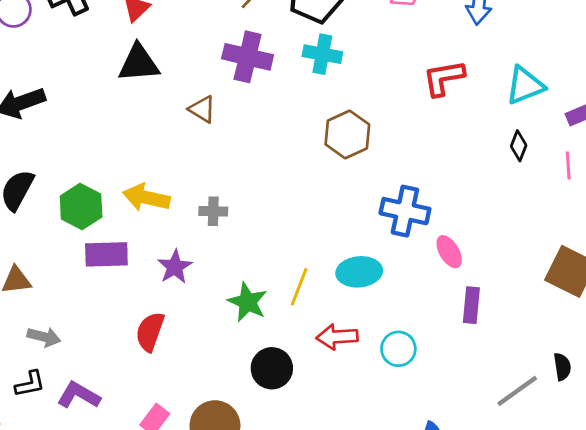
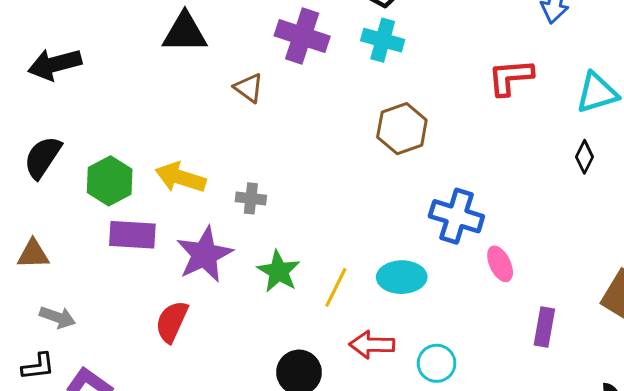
purple star: (175, 267) -> (204, 254), size x1.5
green star: (247, 302) -> (279, 271), moved
purple rectangle: (471, 305) -> (544, 327), moved

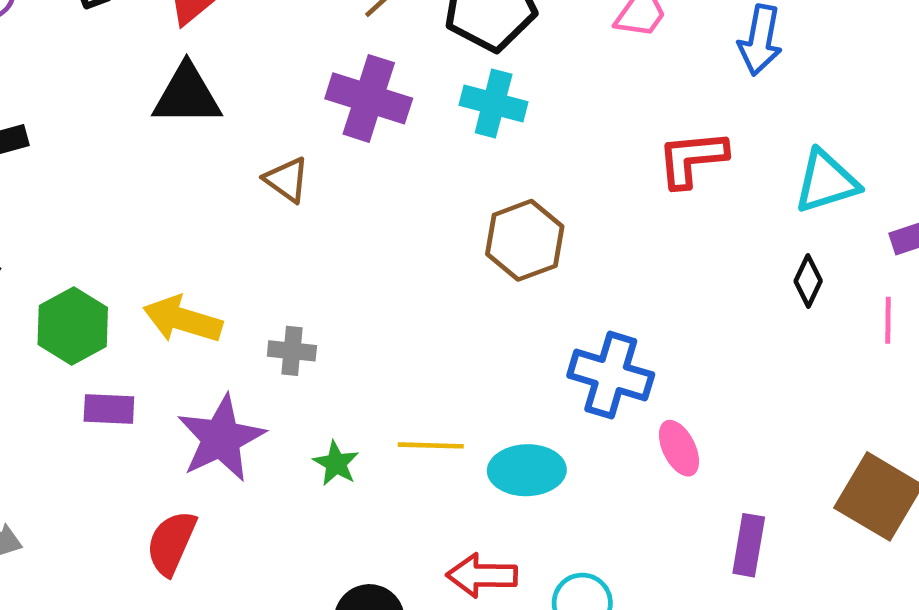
purple rectangle: (132, 235) -> (109, 409), size x0.7
green star: (279, 271) -> (336, 463), size x0.7
yellow line: (336, 287) -> (431, 445), moved, turned 66

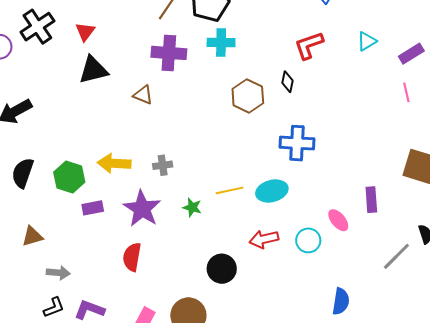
cyan triangle: (826, 182) -> (367, 41), size x0.7
black diamond: (808, 281) -> (288, 82), moved
pink ellipse: (679, 448) -> (338, 220), moved

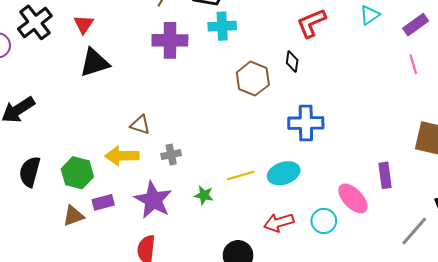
brown triangle: (143, 95) -> (140, 125), moved
pink ellipse: (338, 220) -> (353, 198), size x1.4
brown triangle: (32, 236) -> (73, 216), moved

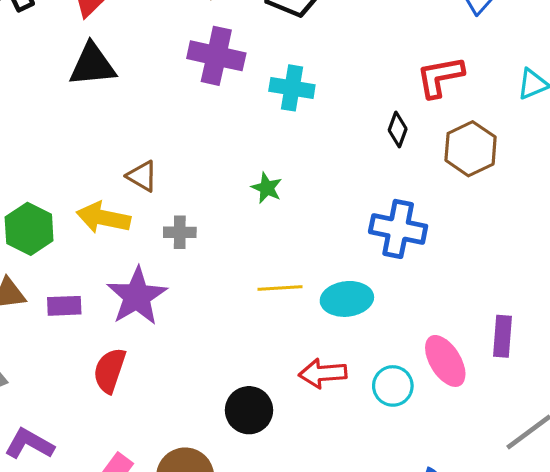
cyan cross: (222, 26) -> (292, 88), moved
brown hexagon: (253, 79) -> (471, 149), moved
green star: (204, 195) -> (267, 188), moved
purple rectangle: (103, 202) -> (64, 306), moved

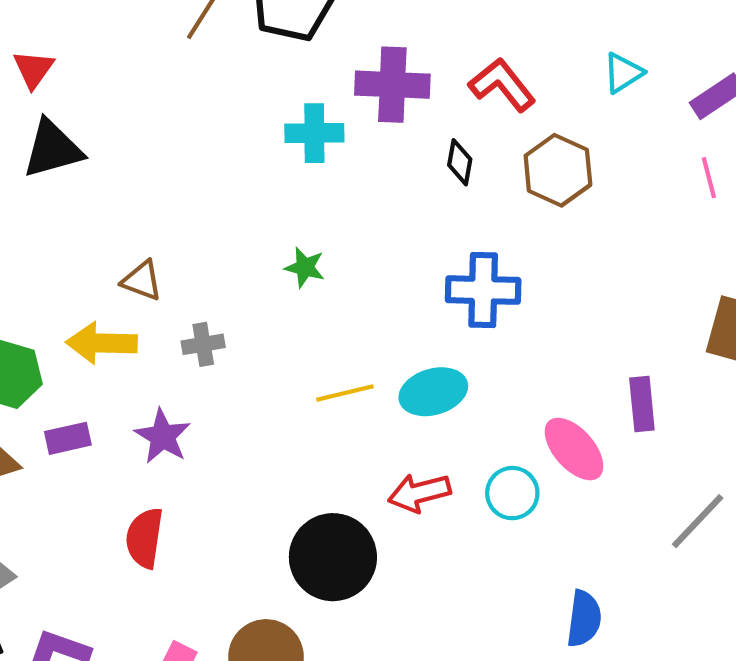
purple cross: (216, 56) -> (392, 85), moved
red L-shape: (440, 77) -> (502, 85), turned 72
purple star: (137, 296) -> (163, 436), size x0.7
purple rectangle: (64, 306) -> (68, 438), moved
black circle: (249, 410) -> (333, 557), size x1.4

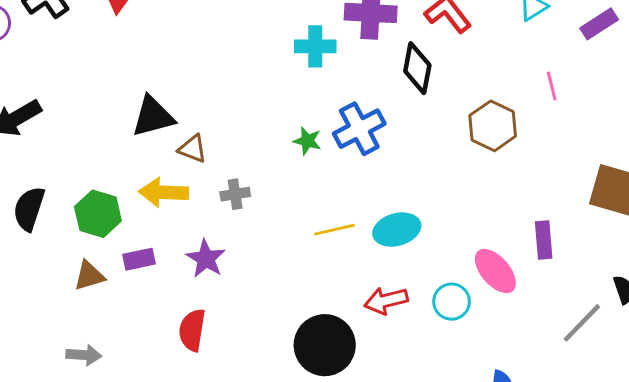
black triangle: (53, 149) -> (153, 116), moved
black diamond: (460, 162) -> (417, 68), size x1.6
brown hexagon: (558, 170) -> (493, 126), moved
pink line: (709, 178) -> (552, 86), moved
blue cross: (483, 290) -> (359, 129), moved, turned -30

